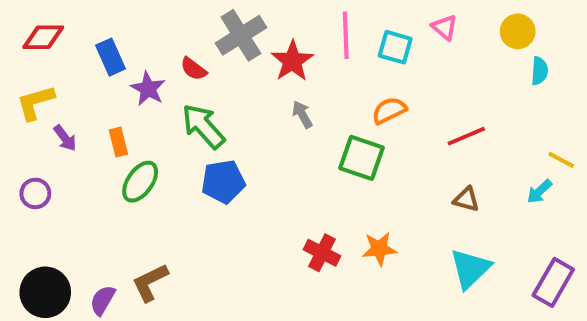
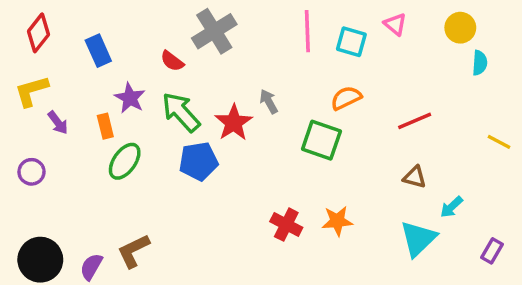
red diamond: (43, 37) -> (39, 33), turned -51
red star: (292, 61) -> (234, 123), moved
purple star: (148, 89) -> (130, 98), moved
cyan arrow: (539, 191) -> (452, 207), moved
purple rectangle: (553, 282) -> (492, 251), size x0.6

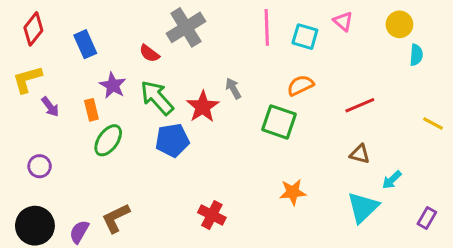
purple circle: (32, 172) -> (40, 166), moved
red cross: (286, 225) -> (212, 215), moved

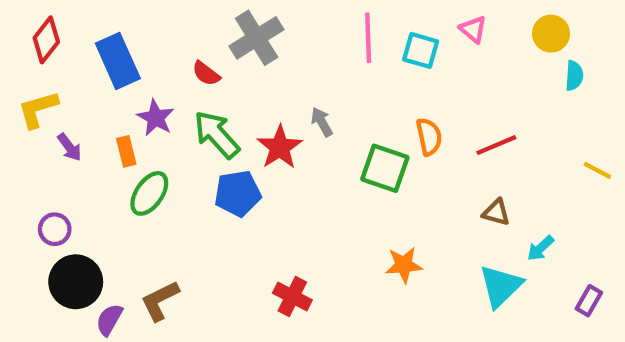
blue rectangle: (85, 44) -> (118, 61), size x1.4
orange semicircle: (300, 85) -> (429, 137), moved, turned 104
black circle: (35, 226) -> (76, 282), moved

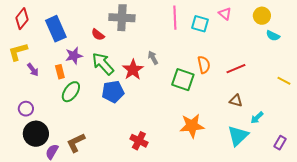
gray cross: (257, 38) -> (122, 18), turned 35
cyan semicircle: (574, 76) -> (273, 36), turned 112
purple star: (156, 118) -> (74, 56), turned 30
orange star: (404, 265) -> (192, 126), size x1.4

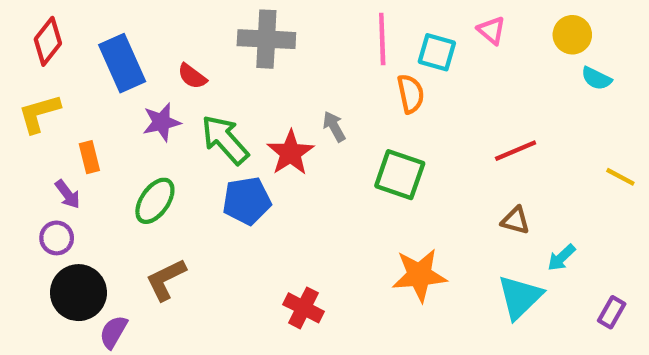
red semicircle: (98, 35) -> (192, 76), moved
orange semicircle: (204, 65) -> (411, 94), moved
purple arrow: (33, 70) -> (68, 194), moved
orange rectangle: (60, 72) -> (89, 157), moved
brown L-shape: (76, 143) -> (166, 279), moved

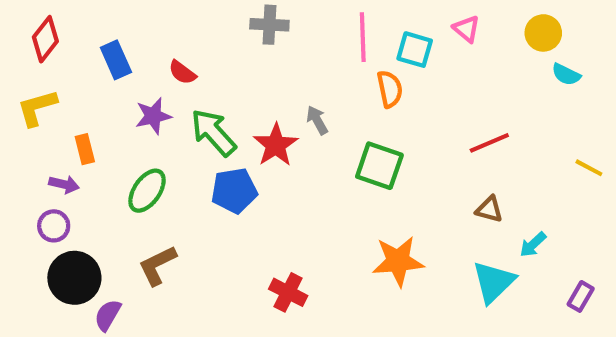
gray cross: (266, 39) -> (269, 25), moved, size x0.7
blue rectangle: (122, 63) -> (116, 60), size x0.7
purple arrow: (68, 194) -> (64, 184), turned -40

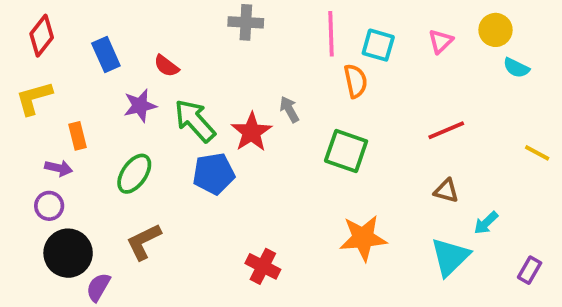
pink triangle: (467, 29) -> (441, 41), moved, turned 36

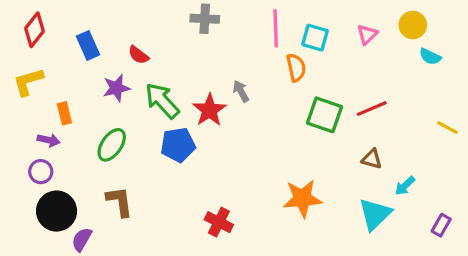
green square: (346, 151) -> (325, 115), moved
brown L-shape: (144, 242) -> (120, 202), turned 108

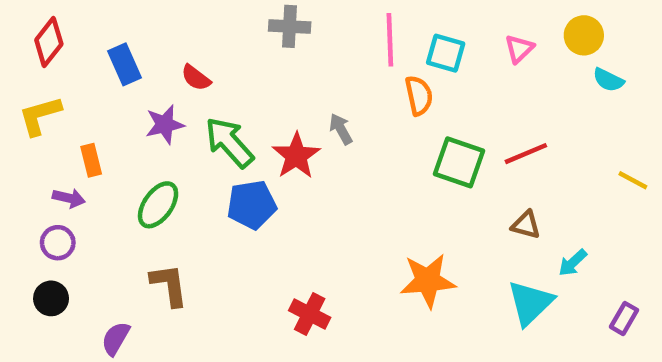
black circle: (57, 211) -> (51, 298), moved, size x0.6

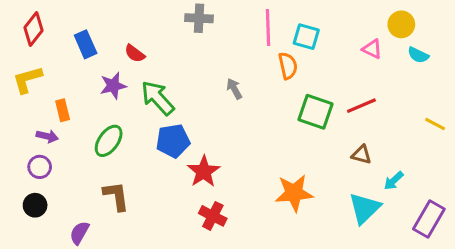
pink triangle: (519, 49) -> (372, 49), moved, turned -50
red star: (296, 156) -> (204, 172), moved
purple rectangle: (624, 318) -> (429, 219), size x1.6

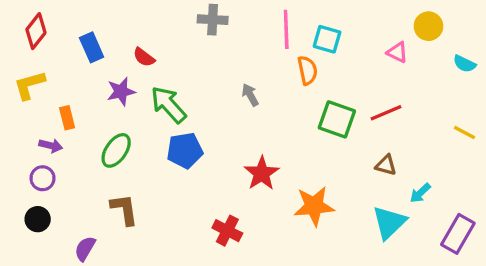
cyan semicircle: (418, 55) -> (464, 64), moved
red star: (204, 172) -> (262, 173), moved

